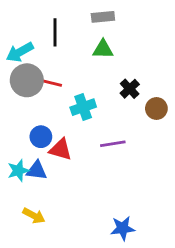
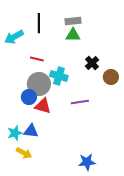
gray rectangle: (103, 17) -> (73, 21), moved
gray circle: (27, 80) -> (39, 84), moved
cyan cross: (83, 107) -> (59, 76), turned 36
cyan star: (18, 171) -> (15, 133), moved
blue triangle: (37, 171) -> (31, 131), moved

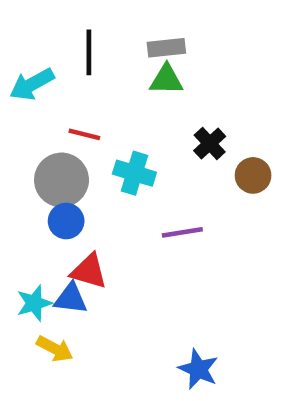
gray circle: (39, 84) -> (62, 180), moved
red triangle: (43, 106) -> (89, 271), moved
blue star: (87, 162) -> (198, 369), turned 30

